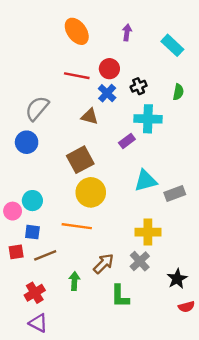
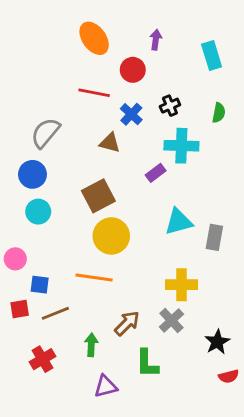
cyan rectangle: (172, 45) -> (212, 55), turned 30
red circle: (109, 69) -> (133, 70), moved
gray rectangle: (175, 194) -> (214, 237), turned -60
cyan circle: (32, 201) -> (38, 212), moved
purple triangle: (38, 323) -> (106, 386), moved, turned -42

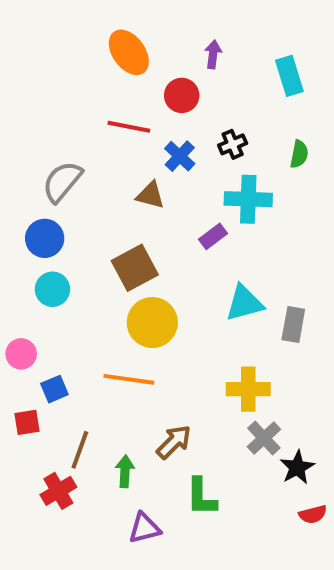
blue square: (40, 285) -> (54, 389), turned -30
brown line: (55, 313) -> (80, 450), moved, turned -48
gray cross: (171, 320) -> (264, 438), moved

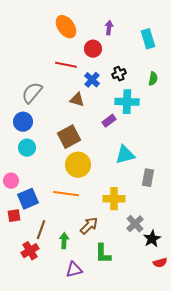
gray rectangle: (293, 324) -> (148, 178), moved
blue square: (54, 389) -> (28, 199), size x1.5
yellow cross: (248, 389) -> (114, 199), moved

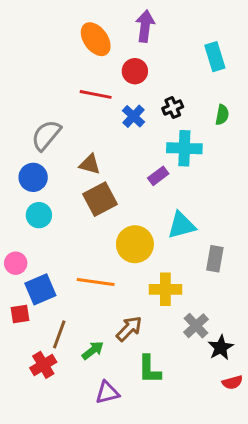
purple arrow: (109, 28) -> (145, 26), moved, size x1.5
brown triangle: (77, 100) -> (90, 164), moved
yellow circle: (78, 165) -> (135, 244), moved
green arrow: (64, 241) -> (93, 350), turned 49

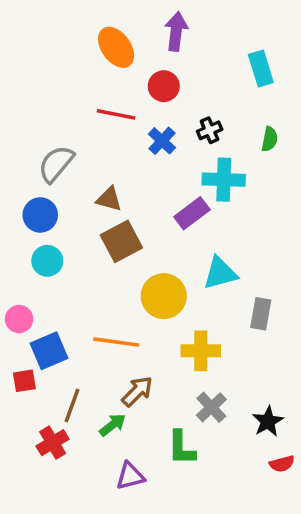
purple rectangle: (158, 176) -> (192, 213), size x1.4
gray cross: (196, 326) -> (211, 407), moved
brown arrow: (129, 329) -> (137, 391), moved

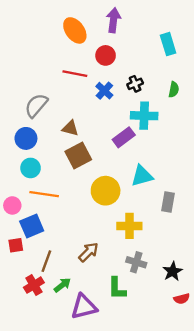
orange line: (116, 342) -> (44, 194), moved
gray cross: (211, 407) -> (136, 262), turned -30
green arrow: (113, 425) -> (62, 285), moved
purple triangle: (130, 476) -> (84, 307), size x1.4

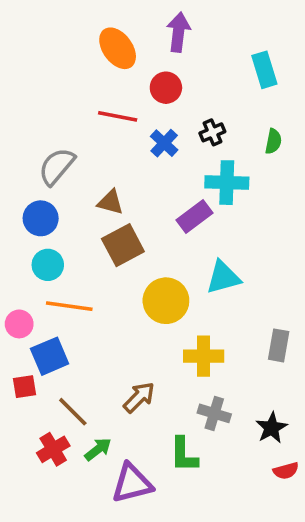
gray rectangle: (168, 202) -> (279, 345), moved
brown line: (46, 261) -> (73, 412), turned -65

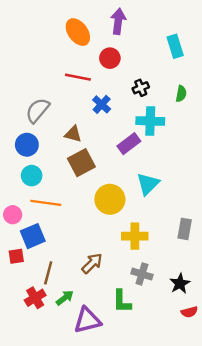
blue cross: (164, 143) -> (102, 104), moved
cyan triangle: (223, 277) -> (148, 184), turned -30
brown line: (73, 412) -> (48, 273), turned 60

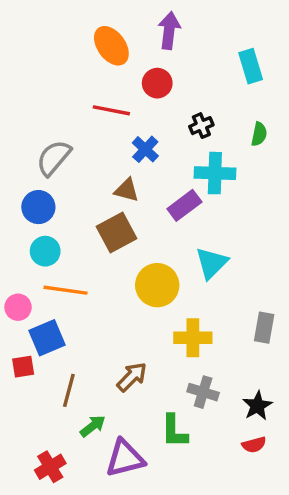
brown triangle: (73, 134) -> (127, 190), moved
red cross: (35, 298) -> (50, 467), moved
red semicircle: (189, 312) -> (254, 445), moved

